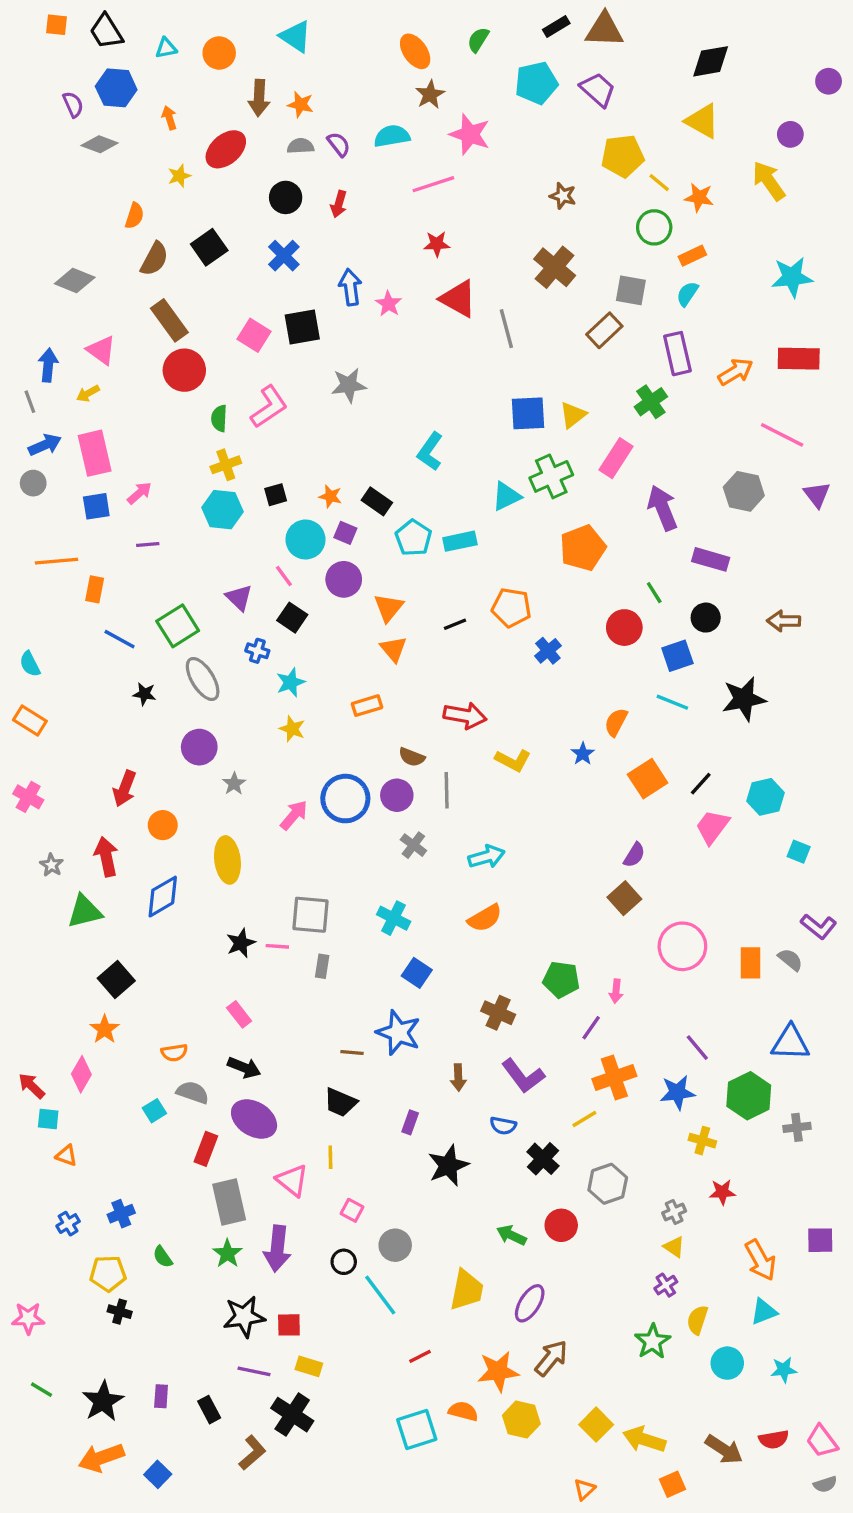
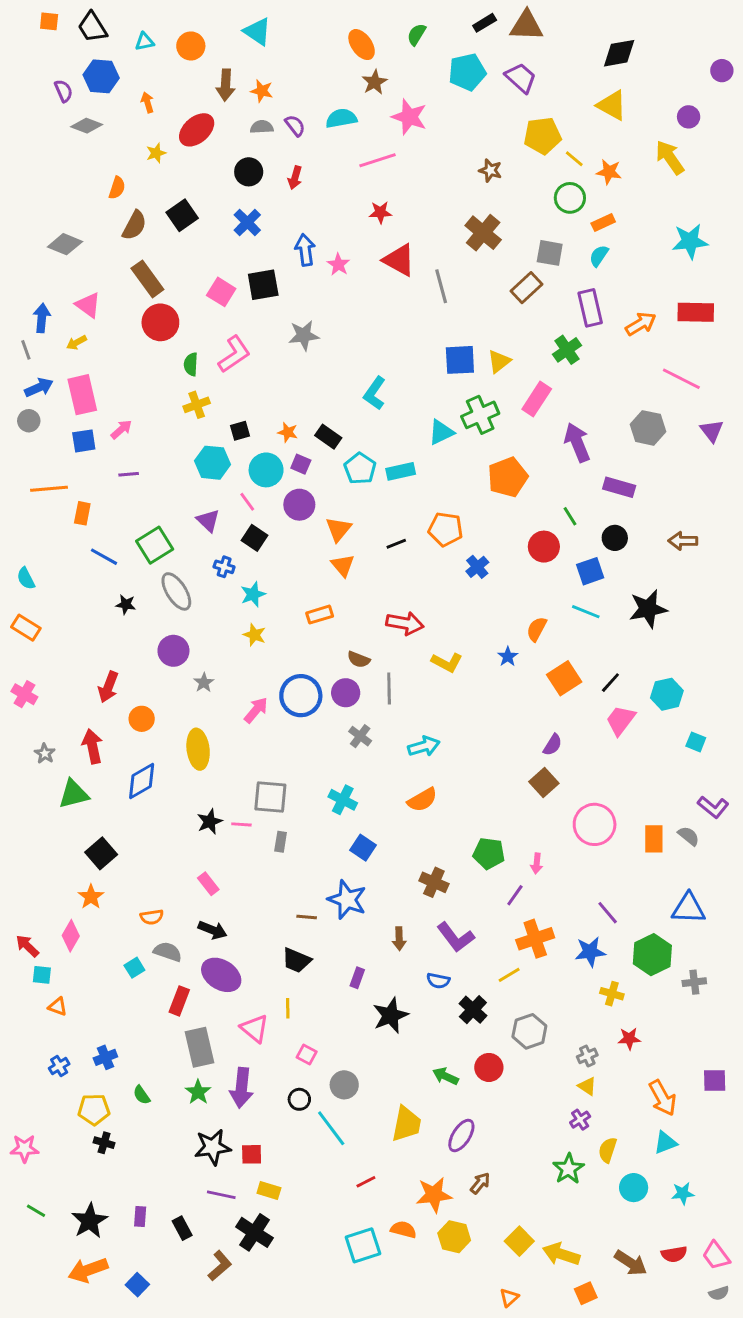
cyan hexagon: (222, 510) -> (213, 463), moved
brown arrow: (551, 1358) -> (480, 1183), size x0.7

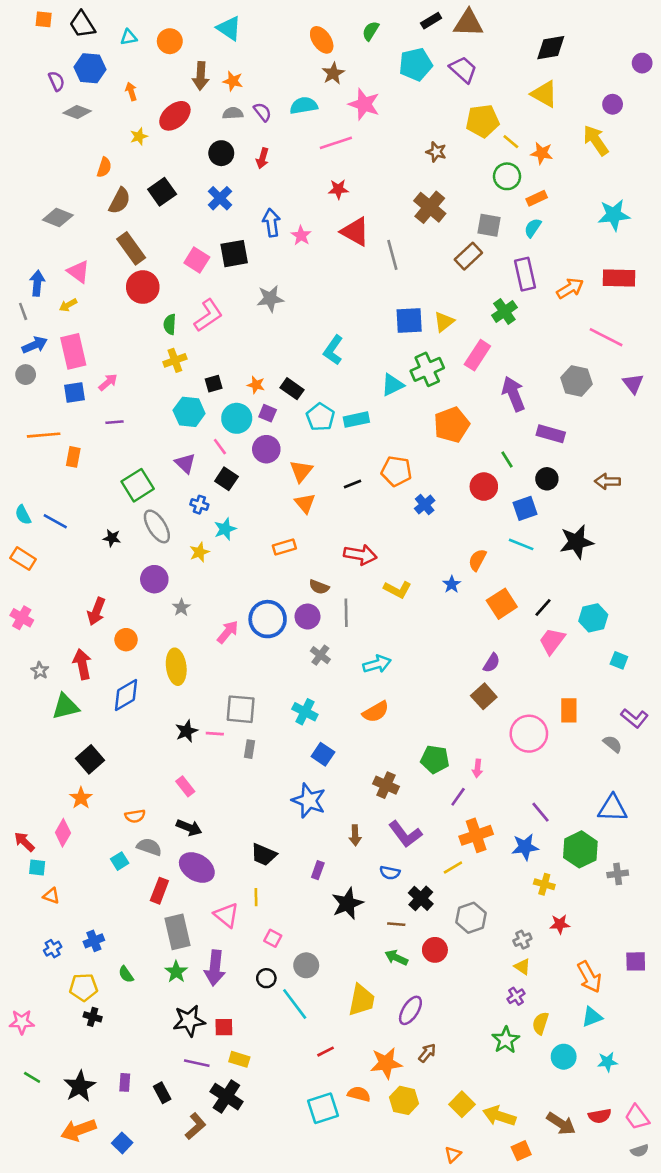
blue line: (104, 557) -> (55, 521), moved
yellow star: (254, 635) -> (199, 552), moved, turned 30
orange rectangle: (654, 839) -> (569, 710), moved
brown line: (307, 917) -> (396, 924), moved

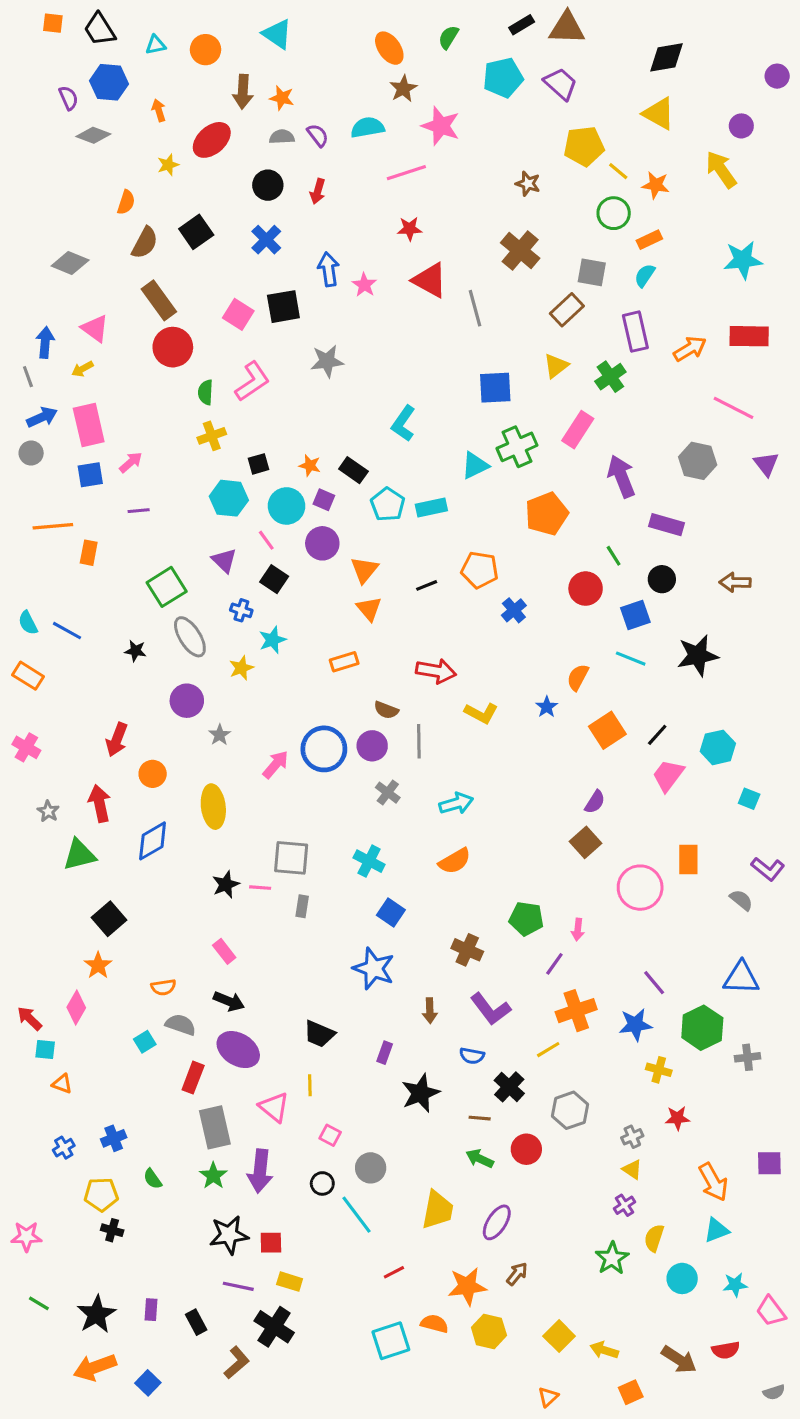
yellow triangle: (444, 322) -> (556, 366), moved
yellow arrow: (499, 1116) -> (604, 1350), size x0.7
pink trapezoid: (637, 1117) -> (771, 1311), moved

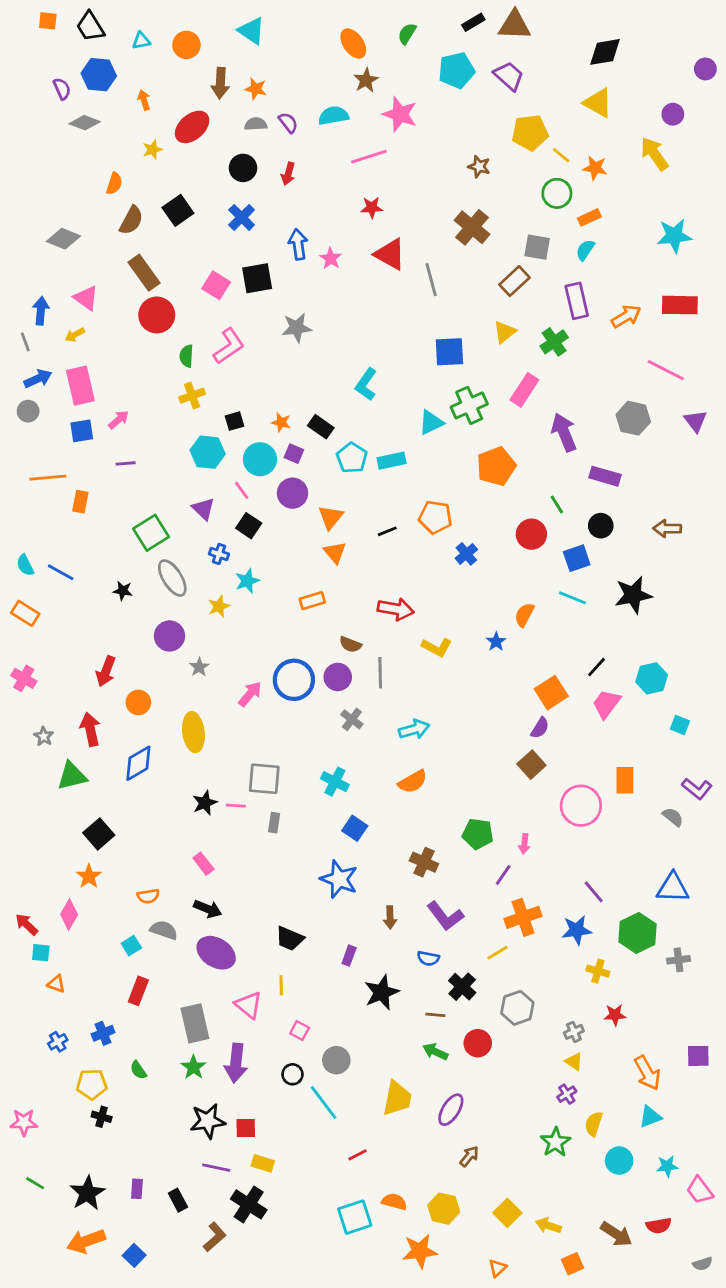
orange square: (607, 730) -> (551, 693), moved
red rectangle: (193, 1078) -> (138, 991), moved
orange star: (467, 1286) -> (420, 1251), moved

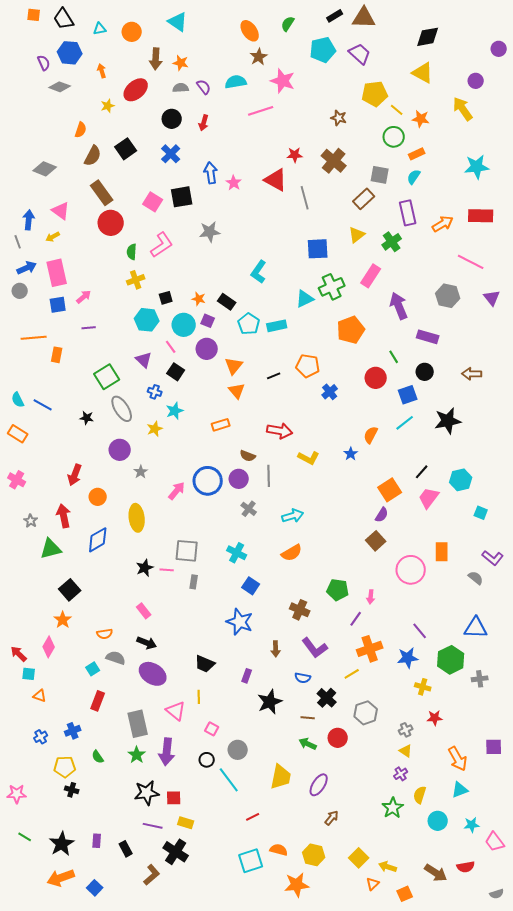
red star: (372, 208) -> (295, 155), moved
cyan line: (572, 598) -> (405, 423), turned -60
orange triangle: (498, 1268) -> (373, 884), moved

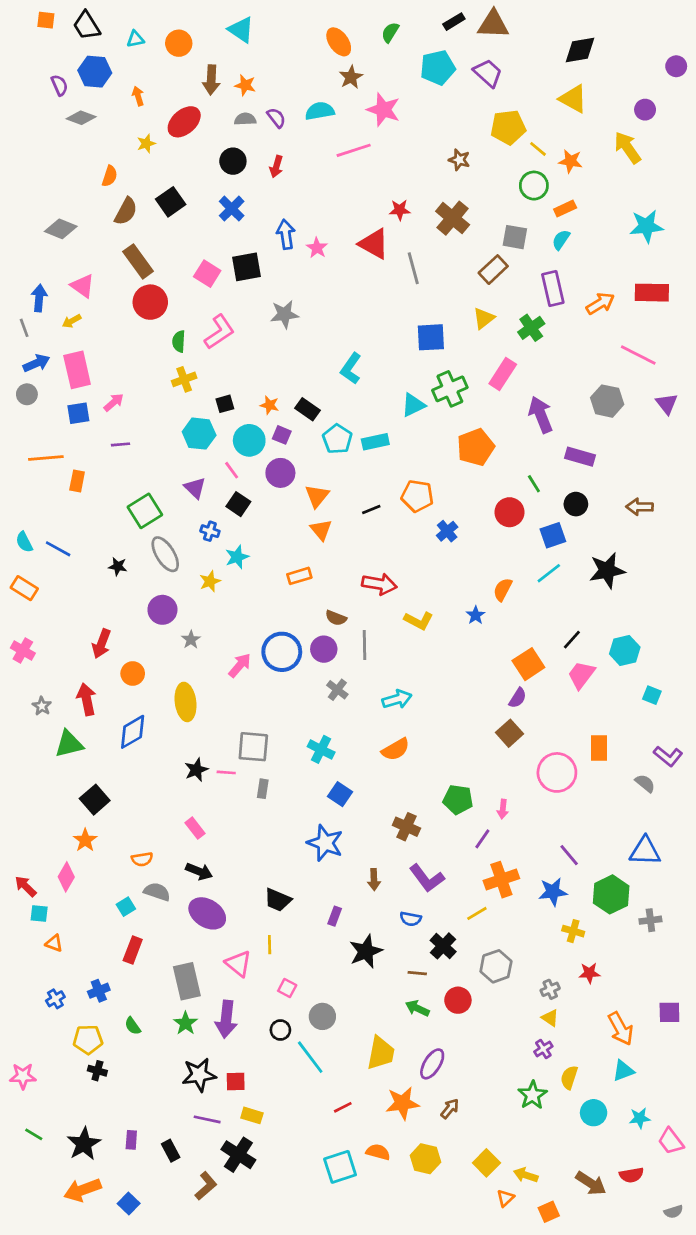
orange star: (297, 885) -> (402, 1103), moved

